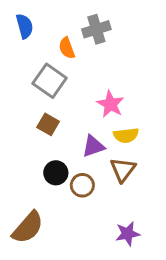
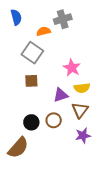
orange semicircle: (67, 48) -> (43, 31), turned 96
brown square: (48, 124) -> (31, 81), turned -32
black circle: (56, 173) -> (31, 122), moved
purple star: (128, 234) -> (83, 135), moved

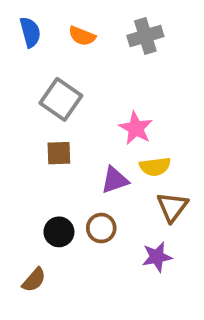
gray cross: (63, 19) -> (145, 36), moved
orange semicircle: (43, 31) -> (82, 36), moved, turned -144
brown triangle: (80, 110) -> (172, 207), moved
brown semicircle: (18, 148) -> (34, 280), size x0.6

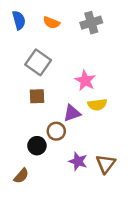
brown triangle: (172, 207) -> (106, 164), moved
brown circle: (101, 228) -> (56, 131), moved
purple star: (157, 257) -> (78, 161), moved, turned 30

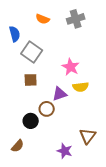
blue semicircle: (19, 20) -> (15, 34), moved
purple star: (78, 161) -> (65, 151), moved

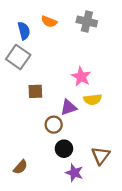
gray cross: (76, 19) -> (87, 22), turned 30
blue semicircle: (15, 34) -> (24, 31), moved
gray square: (32, 52) -> (18, 57), moved
black circle: (31, 121) -> (64, 149), moved

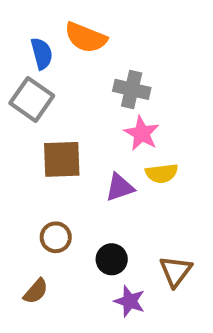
orange semicircle: (49, 22) -> (86, 37), size x1.5
gray cross: (87, 22) -> (132, 89), moved
brown square: (35, 91) -> (62, 159), size x1.5
brown circle: (54, 125) -> (56, 237), moved

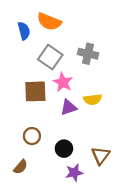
gray cross: (132, 89) -> (88, 54), moved
gray square: (32, 99) -> (50, 57), moved
pink star: (142, 133) -> (63, 82), moved
purple star: (130, 301) -> (74, 173), turned -30

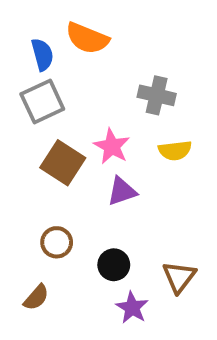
gray square: (50, 57) -> (42, 101), moved, turned 30
brown square: (35, 91) -> (63, 163), turned 35
yellow semicircle: (93, 99) -> (175, 150), moved
purple star: (74, 173) -> (132, 308), turned -30

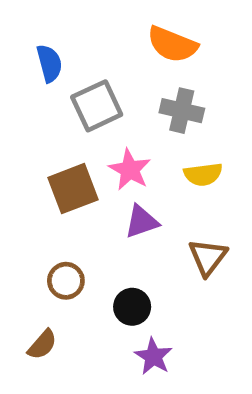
orange semicircle: (87, 38) -> (172, 44), moved
gray square: (42, 101) -> (97, 106), moved
brown square: (63, 163) -> (73, 189), turned 36
brown triangle: (179, 277) -> (208, 257), moved

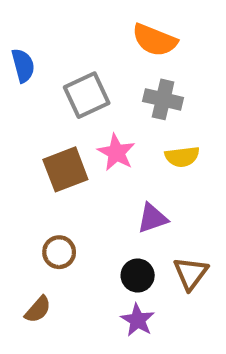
blue semicircle: (49, 63) -> (23, 65), moved
purple triangle: (142, 222) -> (152, 218), moved
brown triangle: (208, 257) -> (191, 273), moved
black circle: (132, 307) -> (138, 275), moved

